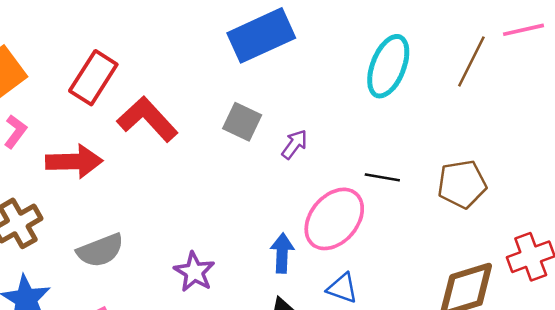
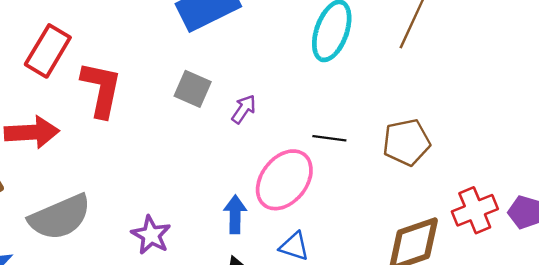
red L-shape: (147, 119) -> (101, 89), turned 56
gray semicircle: (100, 250) -> (60, 217), size x1.4

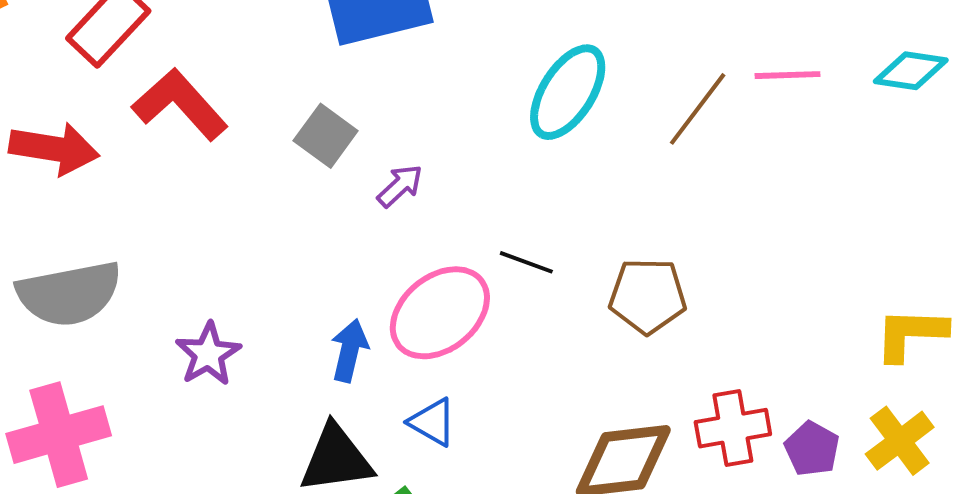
red L-shape: (101, 89) -> (180, 104), turned -66

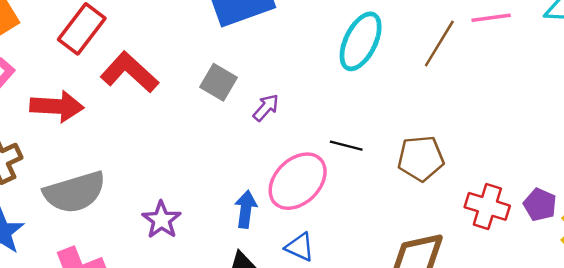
red cross: (733, 428) -> (487, 206), moved, turned 33
purple pentagon: (812, 449) -> (540, 205), moved

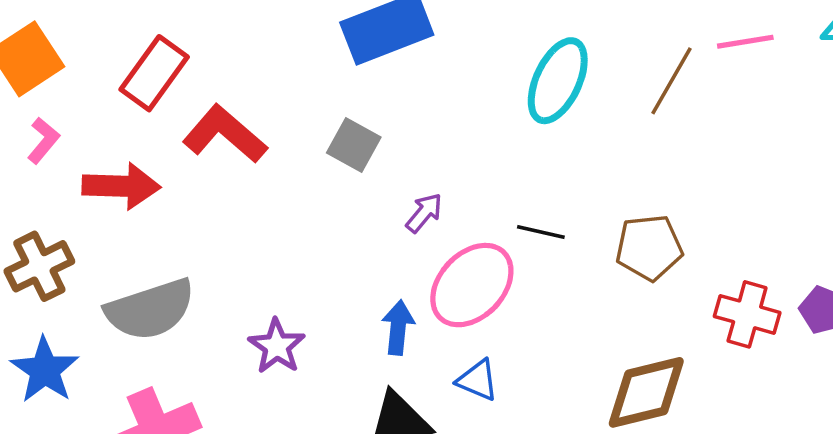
purple arrow: (266, 108) -> (424, 213), moved

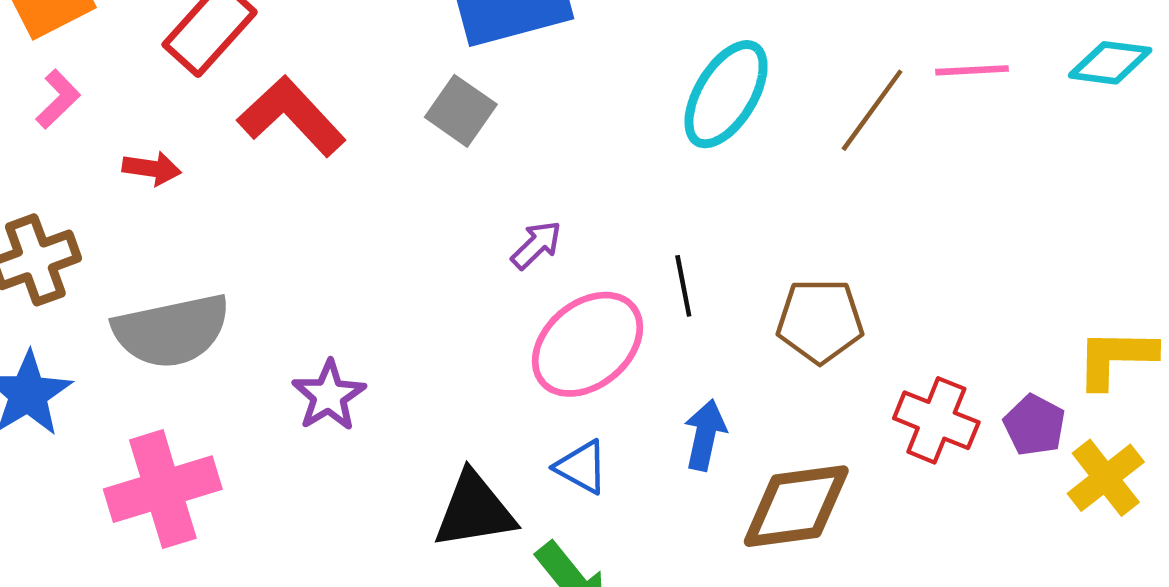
gray square: (354, 145) -> (461, 111), moved
red arrow: (121, 186) -> (152, 168), size x0.6
black line: (541, 232) -> (683, 286), turned 60
blue arrow: (398, 328) -> (705, 435), moved

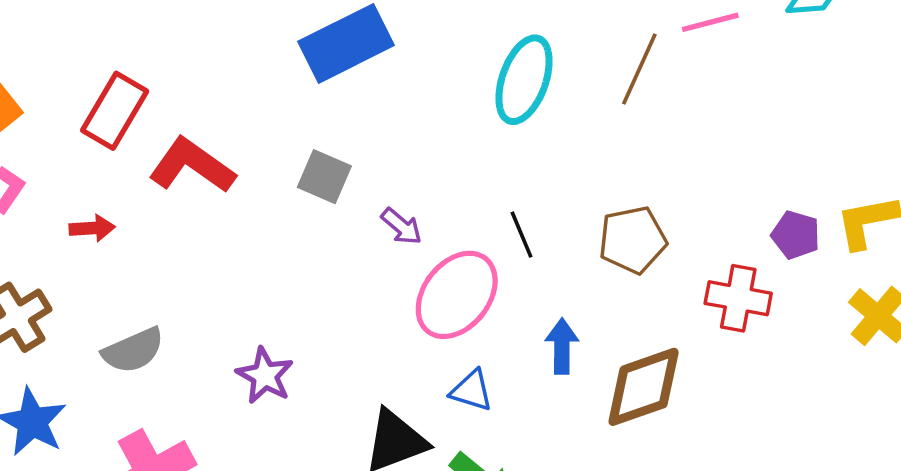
gray square: (461, 111) -> (324, 177), moved
purple arrow: (536, 245) -> (401, 226), turned 96
gray semicircle: (172, 331) -> (133, 350), size x0.7
purple pentagon: (1034, 425) -> (796, 235), moved

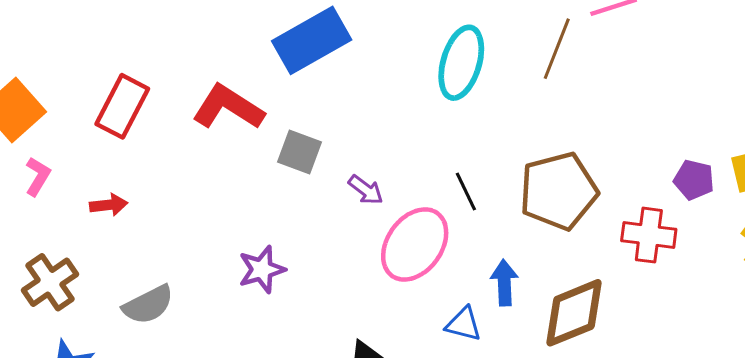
red L-shape: (192, 166) -> (228, 107), moved
brown pentagon: (633, 240) -> (558, 191), size x1.4
purple star: (265, 376) -> (262, 270), moved, turned 30
blue triangle: (471, 391) -> (464, 324), moved

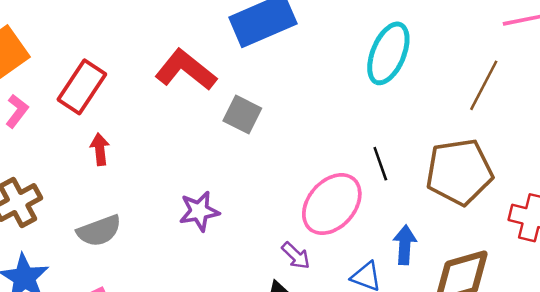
brown line: (557, 49) -> (484, 85), moved
red rectangle: (122, 106) -> (82, 87), moved
purple arrow: (366, 190) -> (296, 256), moved
red arrow: (109, 205) -> (100, 149), moved, turned -96

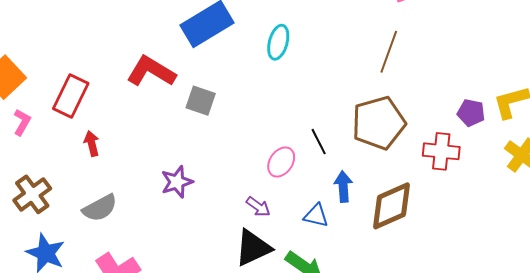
cyan ellipse: (388, 53) -> (278, 42), moved, size x0.7
black line: (380, 164) -> (319, 142), moved
pink ellipse: (332, 204) -> (281, 162), size x0.6

